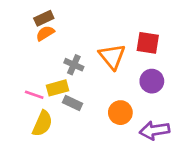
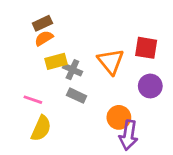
yellow rectangle: (57, 88) -> (56, 61), moved
gray rectangle: (72, 103) -> (77, 96), moved
purple arrow: (155, 130) -> (128, 135), moved, turned -72

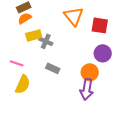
orange triangle: (111, 61) -> (74, 16), moved
gray rectangle: (77, 96) -> (53, 68), moved
orange circle: (119, 117) -> (90, 72), moved

